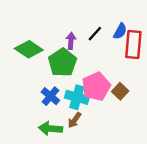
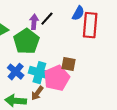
black line: (95, 34) -> (47, 19), moved
pink pentagon: (96, 87) -> (57, 78), moved
brown square: (120, 91) -> (69, 64), moved, turned -32

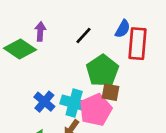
purple arrow: (34, 22) -> (40, 31), moved
green pentagon: (26, 41) -> (102, 71), moved

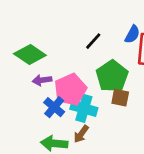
purple arrow: (40, 31) -> (42, 80), moved, turned -102
pink pentagon: (96, 110) -> (70, 90), moved

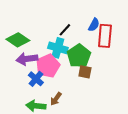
purple arrow: (42, 80) -> (27, 59), size x1.5
cyan cross: (84, 108) -> (58, 48), moved

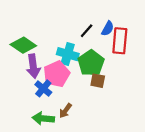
black line: (65, 30) -> (87, 31), moved
purple arrow: (27, 59) -> (33, 66), turned -90

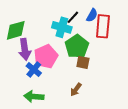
green diamond: (23, 45) -> (16, 30), turned -50
cyan cross: (68, 54) -> (62, 27), moved
brown arrow: (65, 111) -> (76, 90), moved

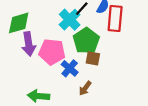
cyan cross: (62, 27) -> (70, 20), turned 30
pink pentagon: (46, 56) -> (52, 52), turned 30
blue cross: (34, 69) -> (70, 68), moved

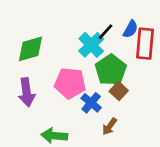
purple arrow: (29, 44) -> (27, 92), moved
brown square: (93, 58) -> (119, 91), turned 32

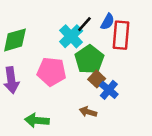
blue cross: (91, 103) -> (109, 90), moved
brown arrow: (109, 126) -> (88, 112), turned 70

